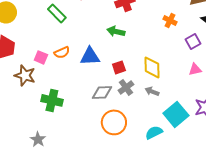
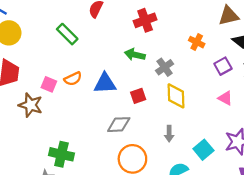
pink triangle: (195, 69) -> (225, 98), turned 40
gray cross: (126, 87) -> (165, 67), moved
gray arrow: (152, 91) -> (169, 134), moved, turned -112
green cross: (52, 100) -> (61, 154), moved
cyan square: (176, 114) -> (203, 150), size x0.7

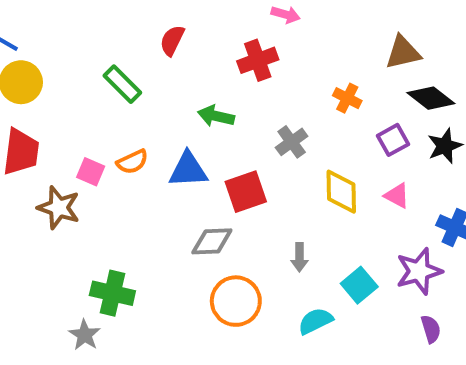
green arrow: (135, 55) -> (216, 116), moved
red square: (138, 96) -> (246, 192), size x1.5
yellow diamond: (176, 96) -> (341, 192), moved

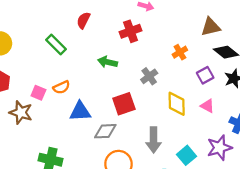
orange cross: (347, 98) -> (180, 52), turned 32
blue triangle: (188, 170) -> (80, 111), moved
gray arrow: (299, 257) -> (154, 140), size x1.6

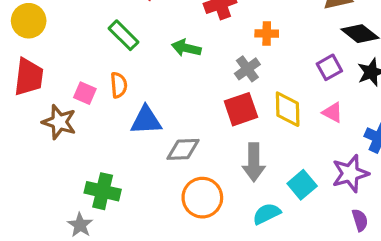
green rectangle: (56, 44) -> (124, 35), moved
orange cross: (180, 52) -> (267, 34), moved, turned 32
orange semicircle: (61, 87) -> (119, 85), turned -70
red square: (124, 104) -> (241, 109), moved

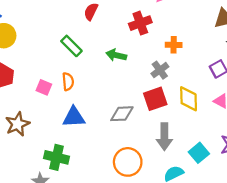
blue triangle: (146, 120) -> (74, 117), moved
brown star: (59, 122) -> (17, 124), moved, turned 30
gray diamond: (183, 149) -> (122, 114), moved

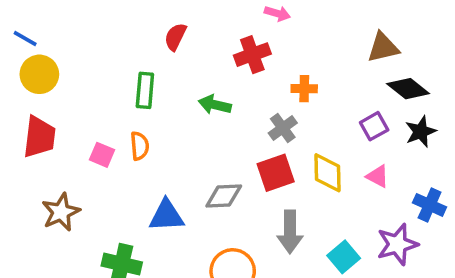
green rectangle: (71, 46) -> (145, 90), turned 50
blue triangle: (74, 117) -> (166, 216), moved

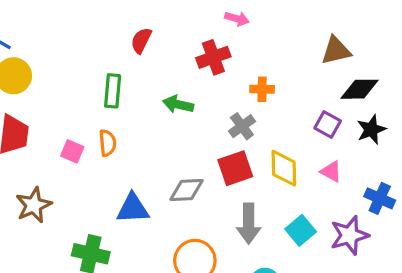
black diamond: (408, 89) -> (360, 89), turned -39
purple square: (374, 126) -> (328, 124), turned -32
cyan square: (344, 257) -> (301, 230), moved

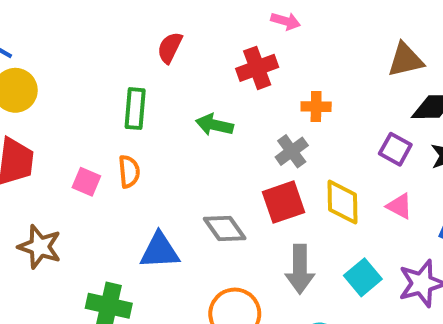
gray diamond: (186, 190) -> (225, 228), turned 57
brown star: (34, 205) -> (40, 247), turned -30

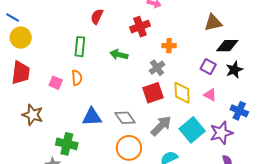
gray diamond: (225, 228) -> (125, 118), moved
gray arrow: (300, 269) -> (161, 126), turned -135
cyan square: (363, 277) -> (192, 130), size x1.4

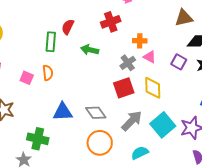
red semicircle: (97, 17) -> (68, 27), moved
pink triangle: (210, 95) -> (150, 57), moved

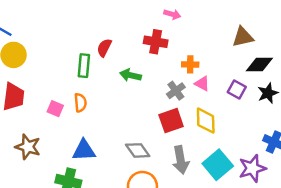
red cross: (111, 22) -> (156, 42), turned 30
blue triangle: (63, 112) -> (84, 150), moved
gray arrow: (132, 121) -> (181, 160), turned 125

